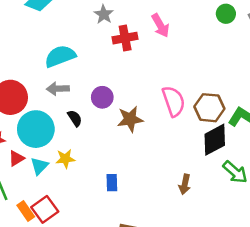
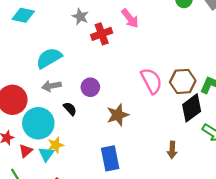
brown star: (130, 119) -> (118, 115), moved
yellow star: (65, 159) -> (56, 145), moved
blue rectangle: (112, 183) -> (110, 158), size x1.6

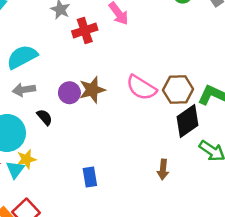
pink semicircle: (151, 81) -> (141, 88), turned 148
brown star: (118, 115) -> (92, 90), moved
blue rectangle: (110, 158) -> (90, 177), size x0.7

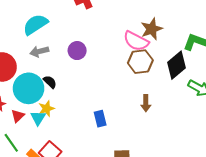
brown star: (92, 90) -> (152, 29), moved
brown hexagon: (178, 90) -> (140, 62), moved
black semicircle: (45, 117) -> (50, 82), moved
brown arrow: (163, 169) -> (146, 103), moved

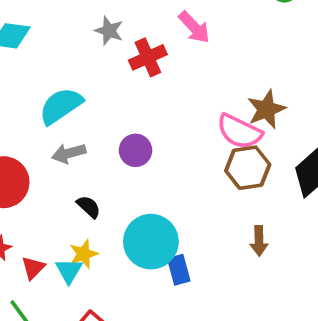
cyan circle: (29, 88) -> (151, 242), moved

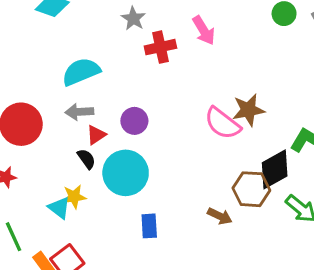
brown hexagon: (248, 168) -> (251, 189), moved
brown arrow: (259, 241) -> (220, 216), turned -75
cyan circle: (151, 242) -> (126, 173), moved
red triangle: (33, 268) -> (96, 135), moved
cyan triangle: (69, 271) -> (59, 208), turned -35

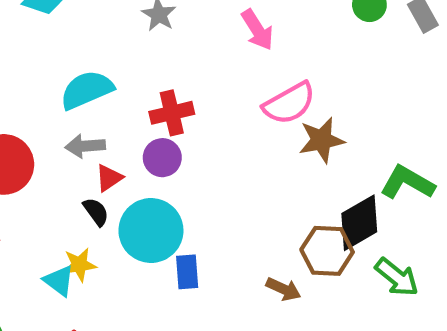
red cross: (160, 47) -> (172, 113), moved
pink semicircle: (223, 123) -> (289, 103), moved, turned -66
blue rectangle: (149, 226) -> (187, 272), moved

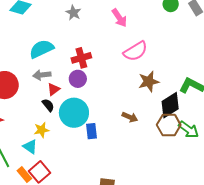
brown star: (321, 140) -> (149, 82), moved
brown hexagon: (327, 251) -> (169, 125), moved
cyan triangle: (59, 281) -> (30, 147), moved
brown arrow: (283, 289) -> (130, 117), moved

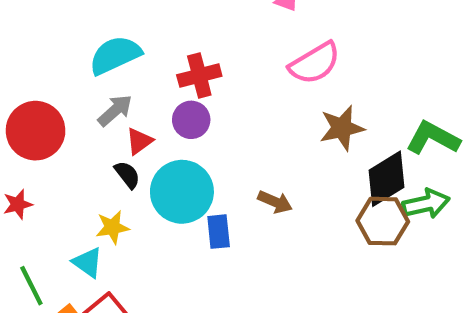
gray arrow: (42, 75) -> (115, 110), turned 144
brown arrow: (130, 117) -> (275, 202), moved
green arrow: (189, 130) -> (426, 204), moved, turned -50

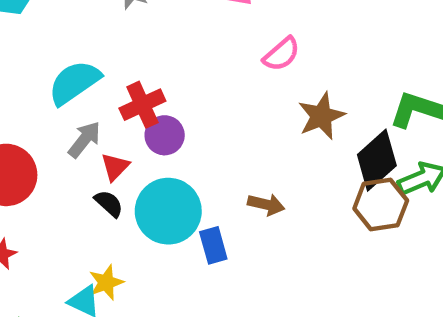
pink semicircle: (315, 63) -> (281, 54), size x0.7
red cross: (199, 76) -> (142, 105), moved
yellow star: (112, 227) -> (106, 283), moved

